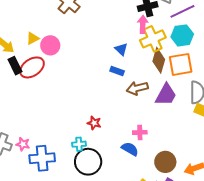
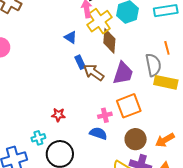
orange square: (181, 64) -> (129, 106), moved
blue rectangle: (117, 71) -> (80, 62), moved, turned 56
brown arrow: (137, 88) -> (94, 72), turned 60
cyan cross: (79, 144) -> (38, 138), moved

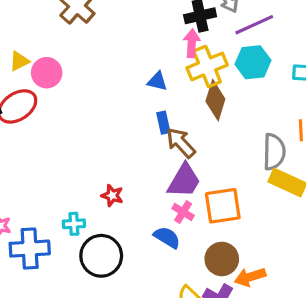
blue triangle: (71, 37) -> (157, 81), turned -32
purple trapezoid: (123, 73) -> (184, 181), moved
pink cross: (105, 115) -> (183, 212), turned 32
orange arrow: (165, 140) -> (250, 277), moved

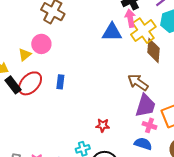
pink circle: (47, 73) -> (41, 44), moved
blue triangle: (157, 81) -> (112, 32), moved, size x1.5
blue rectangle: (163, 123) -> (60, 82), moved, turned 32

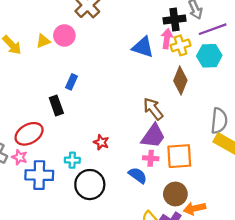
yellow cross: (143, 31) -> (180, 45), moved, size x0.7
red ellipse: (30, 83) -> (29, 134), moved
black rectangle: (13, 85) -> (56, 105), moved
pink cross: (150, 125) -> (151, 158), turned -32

